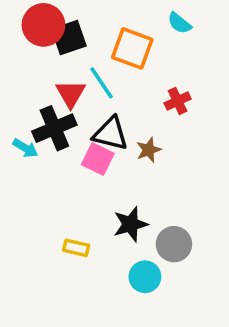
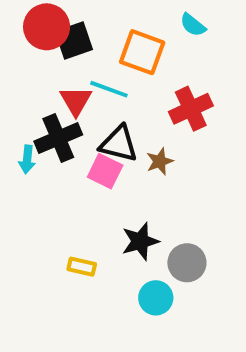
cyan line: (101, 83) -> (109, 89), turned -36
red cross: (178, 101) -> (191, 109), size x1.5
cyan arrow: (25, 148) -> (27, 159), turned 65

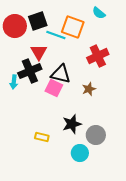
red circle: (47, 27) -> (15, 26), moved
cyan line: (109, 89) -> (56, 35), moved
brown star: (160, 161) -> (89, 89), moved

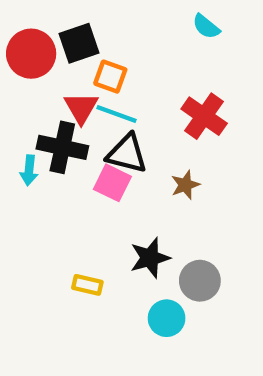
orange square: (73, 27) -> (110, 77), moved, size x0.7
cyan line: (56, 35) -> (117, 114), moved
red cross: (98, 56) -> (204, 116), turned -30
black cross: (30, 71) -> (62, 147), turned 35

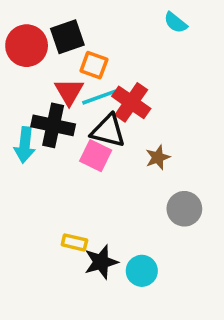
cyan line: (117, 114) -> (99, 97), turned -40
red cross: (204, 116) -> (131, 102), moved
cyan arrow: (29, 170) -> (25, 145), size x1.4
black star: (150, 258) -> (101, 262), moved
gray circle: (200, 281) -> (184, 209), moved

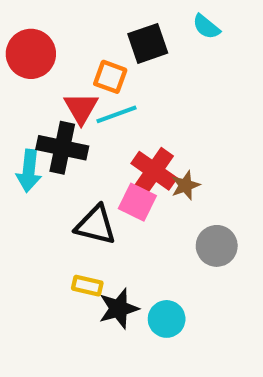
black square: (67, 37) -> (148, 43), moved
red cross: (131, 102) -> (154, 171), moved
black triangle: (108, 131) -> (96, 225), moved
pink square: (96, 156) -> (137, 202), moved

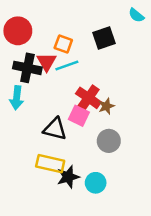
cyan semicircle: (206, 27) -> (136, 15), moved
black square: (148, 43) -> (104, 38), moved
black cross: (62, 148) -> (27, 68), moved
gray circle: (217, 246) -> (109, 141), moved
yellow rectangle: (87, 286) -> (50, 164), size x1.6

